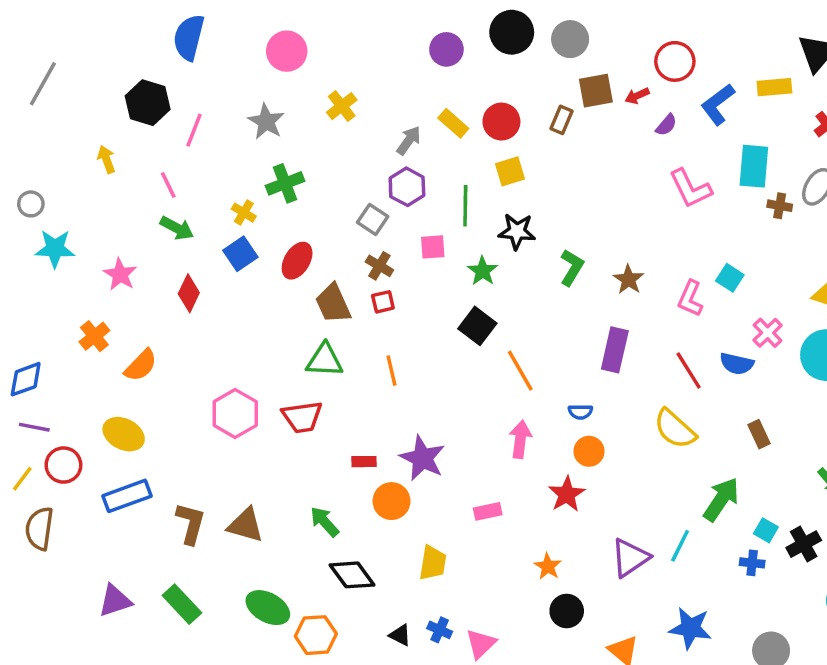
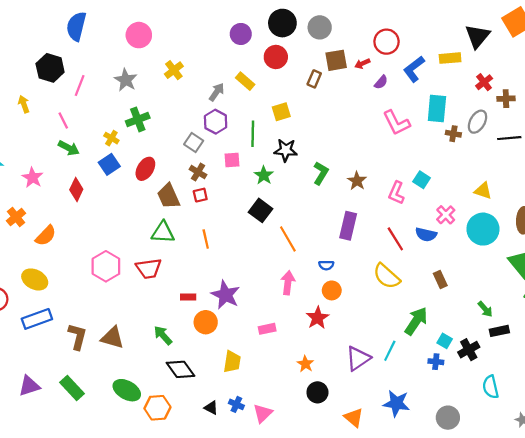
red circle: (501, 122) -> (276, 57), moved

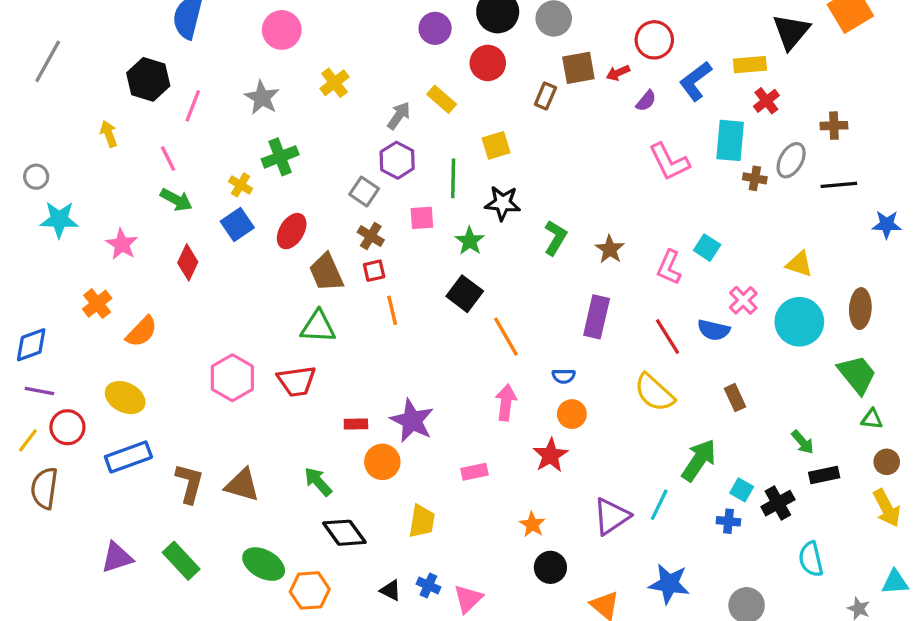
red cross: (484, 82) -> (766, 101), moved
orange line: (206, 239) -> (392, 310), moved

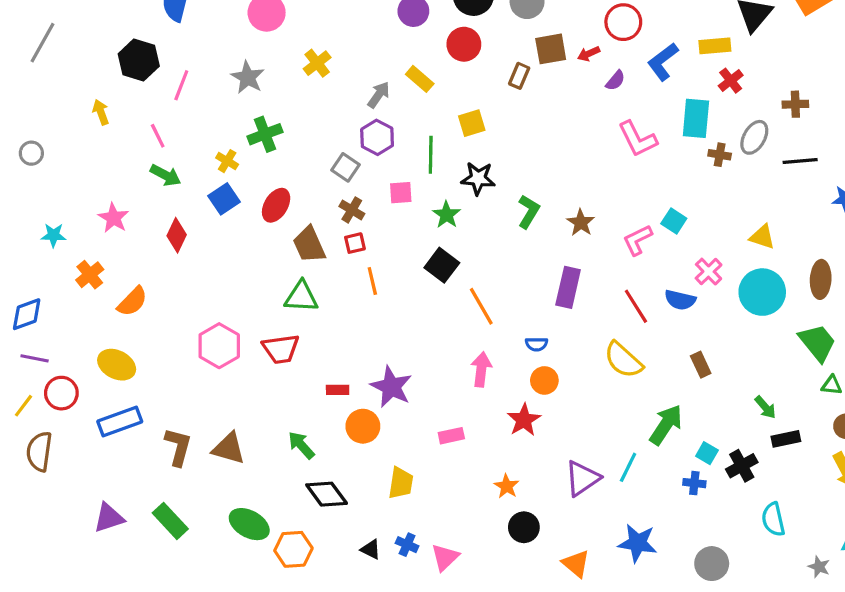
cyan star: (59, 220) -> (53, 235), moved, size x0.7
pink L-shape: (669, 267) -> (638, 240), turned 40

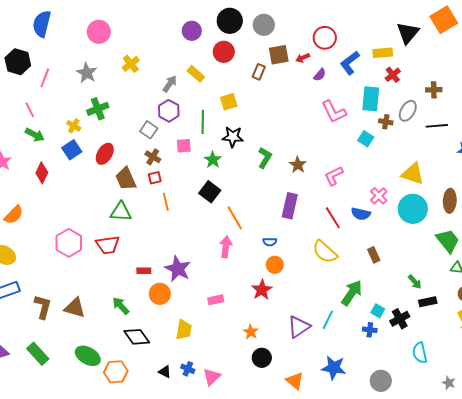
cyan square: (674, 221) -> (366, 139), moved
yellow triangle: (762, 237) -> (413, 174), size x1.4
pink arrow: (481, 369) -> (226, 247), moved

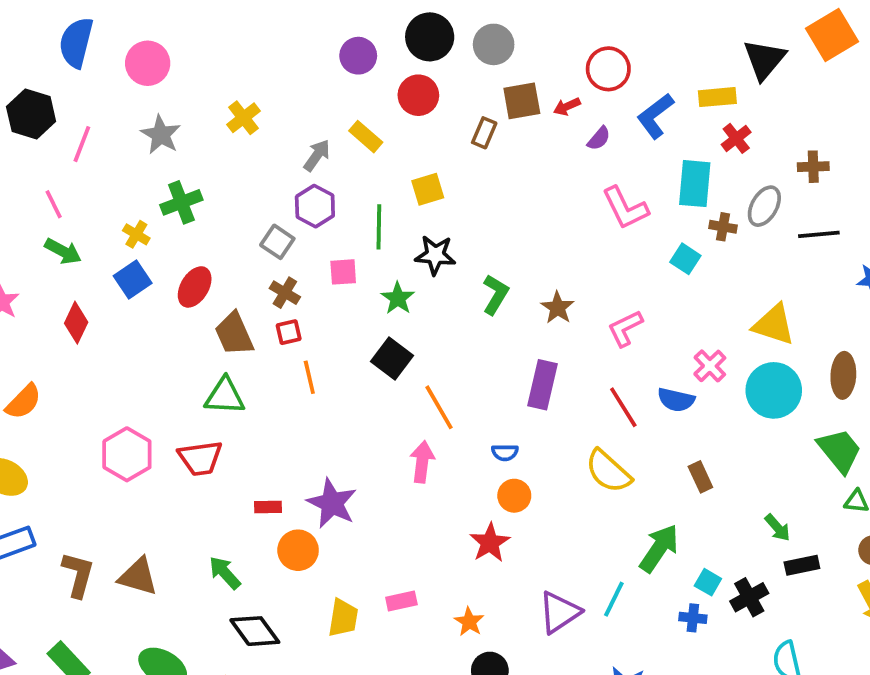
pink circle: (99, 32) -> (148, 63), moved
pink rectangle: (216, 300) -> (401, 601), moved

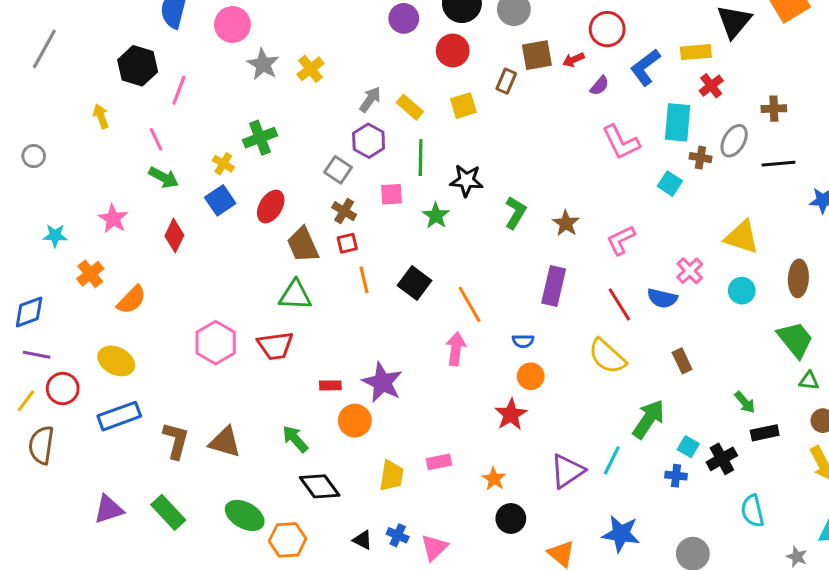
gray star: (161, 135) -> (263, 64), moved
yellow rectangle: (366, 137) -> (410, 107), moved
yellow square: (428, 189) -> (463, 106), moved
black square: (392, 358) -> (414, 283), moved
cyan circle: (774, 390) -> (742, 291), size x0.6

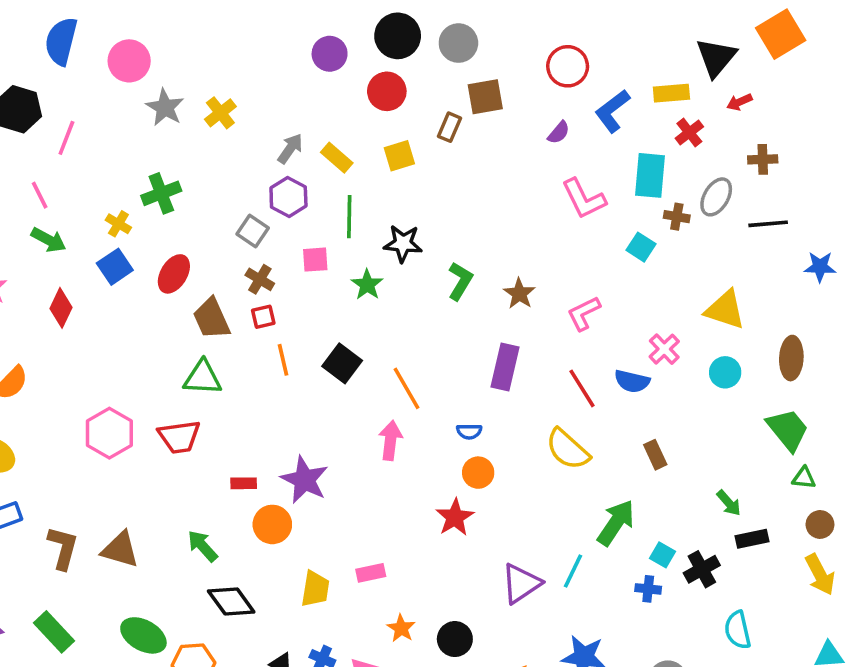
red arrow: (574, 60) -> (739, 102), moved
orange star: (494, 479) -> (401, 628), moved

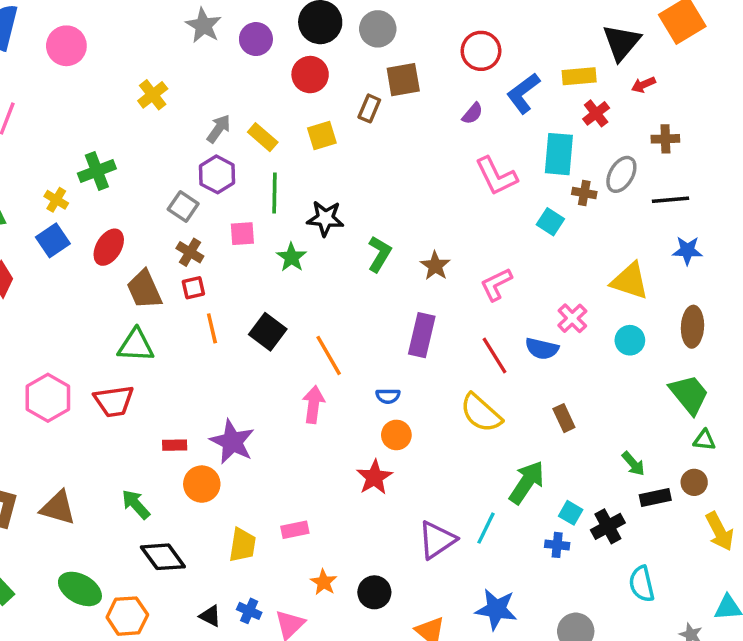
gray star: (165, 107) -> (203, 25), moved
blue star: (820, 267) -> (687, 251), moved
brown circle: (820, 524) -> (694, 482), moved

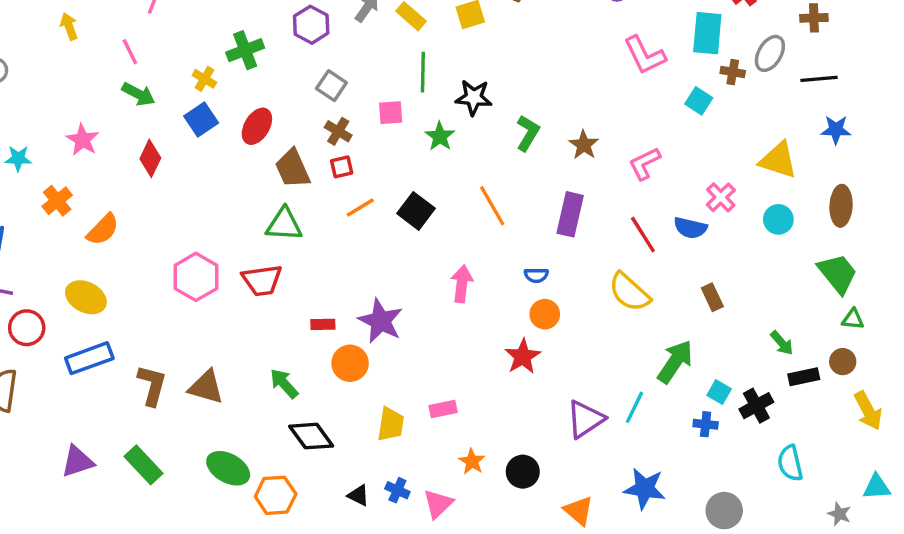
purple hexagon: (217, 174) -> (311, 25), moved
orange line: (212, 328) -> (360, 208), turned 72
orange line: (329, 355) -> (492, 206), moved

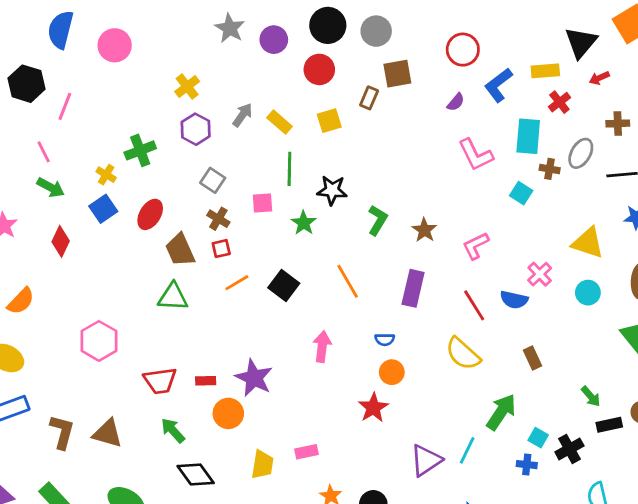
red trapezoid: (262, 280) -> (160, 381), moved

